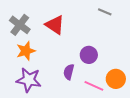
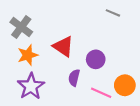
red triangle: (55, 25) -> (63, 46), moved
purple star: (29, 80) -> (31, 86), turned 30

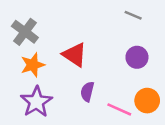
purple circle: (96, 59) -> (137, 57), moved

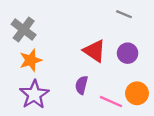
red triangle: (75, 55) -> (94, 51), moved

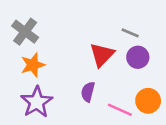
gray line: (124, 14) -> (130, 33), moved
red triangle: (94, 51) -> (102, 55), turned 40

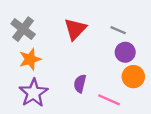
red triangle: (102, 55) -> (75, 29), moved
orange circle: (148, 101) -> (133, 77), moved

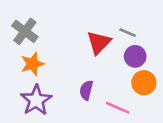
red triangle: (75, 29) -> (99, 43), moved

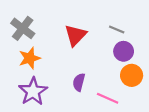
red triangle: (99, 43) -> (75, 35), moved

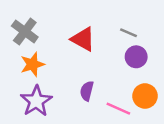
red triangle: (75, 35) -> (83, 39), turned -45
orange circle: (132, 75) -> (145, 96), moved

